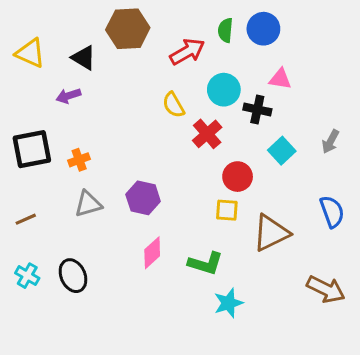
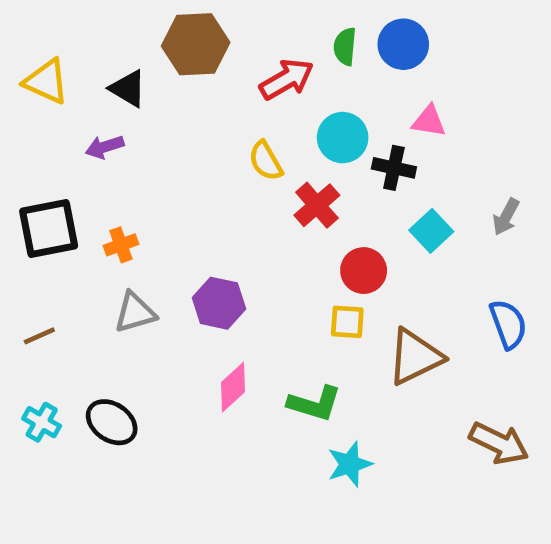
black ellipse: (73, 276) -> (112, 422), turned -32

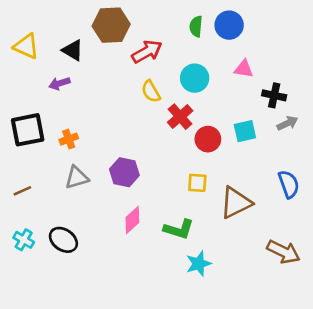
red arrow: (287, 79) -> (147, 52), moved
black cross: (394, 168) -> (274, 95), moved
gray arrow: (506, 217) -> (287, 123), turned -144
cyan square: (431, 231) -> (245, 131), turned 30
red circle: (364, 271) -> (208, 139), moved

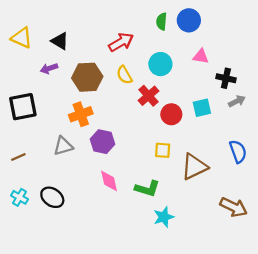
brown hexagon: (111, 25) -> (87, 77), moved
orange cross: (69, 139) -> (81, 114), moved, size x1.5
pink diamond: (132, 220) -> (109, 181), turned -60

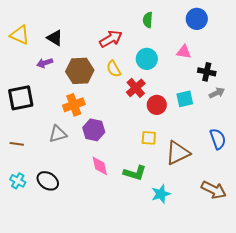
blue circle: (189, 20) -> (197, 19), moved
brown line: (18, 157) -> (17, 144), turned 32
cyan star: (164, 217) -> (161, 194), moved

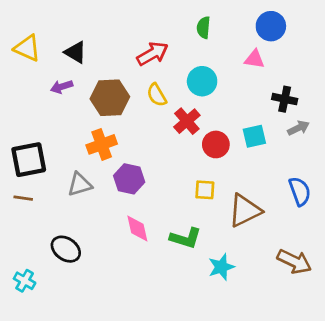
pink triangle: (184, 52) -> (254, 59), moved
black square: (21, 98) -> (29, 160), moved
cyan cross: (18, 181) -> (25, 281), moved

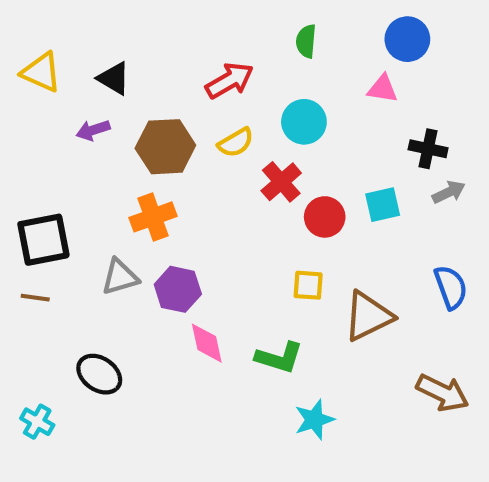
yellow semicircle: (157, 95) -> (236, 143), turned -90
purple hexagon: (129, 179) -> (178, 289), moved
cyan star: (221, 267) -> (314, 420), moved

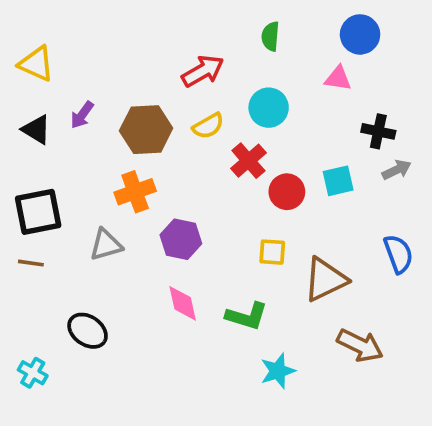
black triangle: (114, 78) -> (36, 130), moved
purple arrow: (93, 130) -> (82, 115), turned -36
purple hexagon: (178, 289) -> (181, 239), moved
brown arrow: (443, 393) -> (360, 345), moved

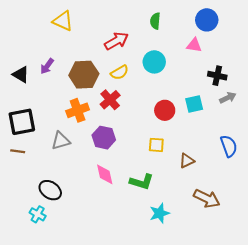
yellow triangle: (36, 64) -> (63, 21), moved
red cross: (248, 161) -> (110, 100), moved
brown triangle: (325, 280) -> (187, 161), size x0.6
cyan cross: (33, 373) -> (38, 214), moved

